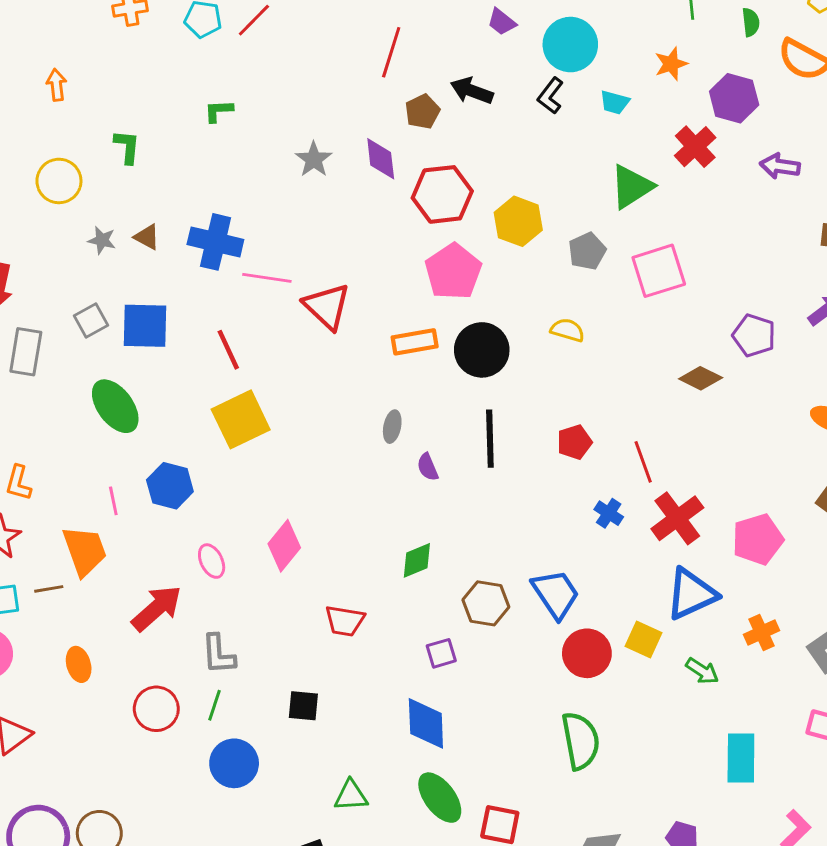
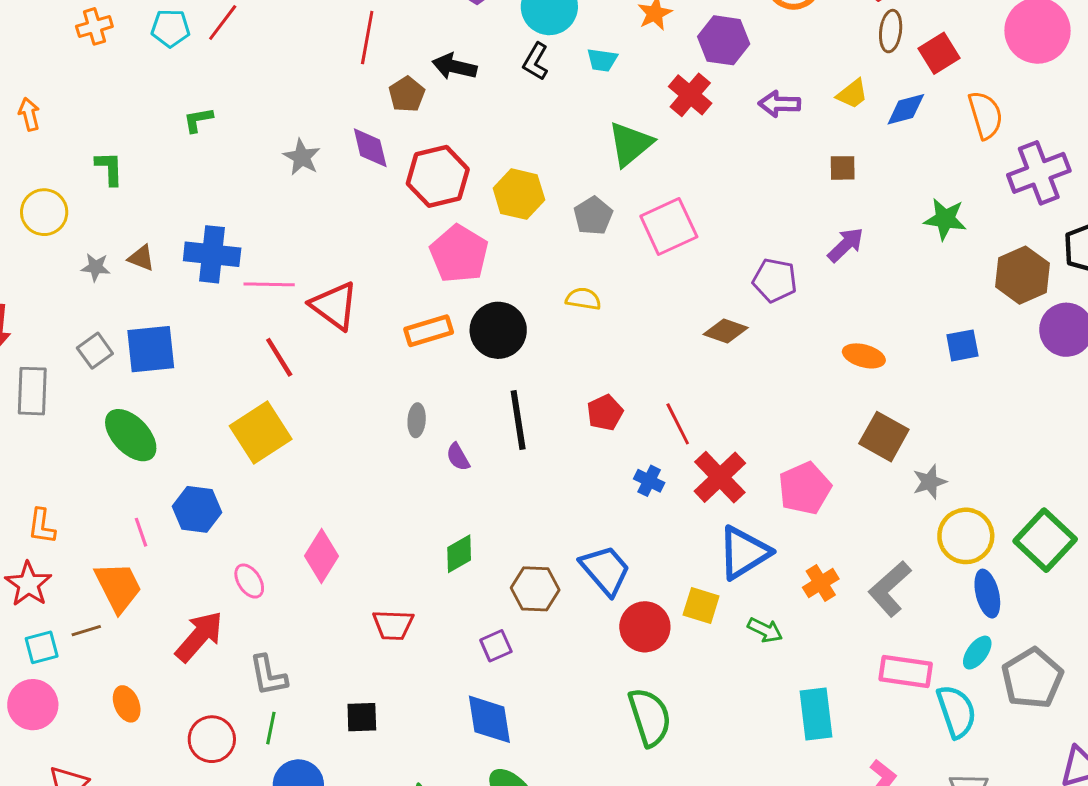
red line: (228, 350) -> (279, 357), moved

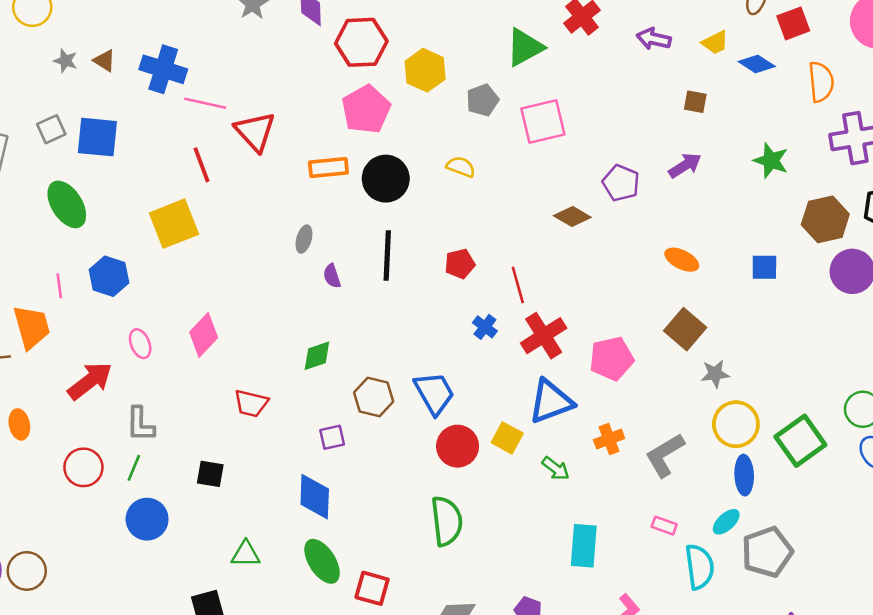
blue diamond: (906, 109) -> (757, 64), turned 36
pink rectangle: (906, 671) -> (664, 526), size x0.6

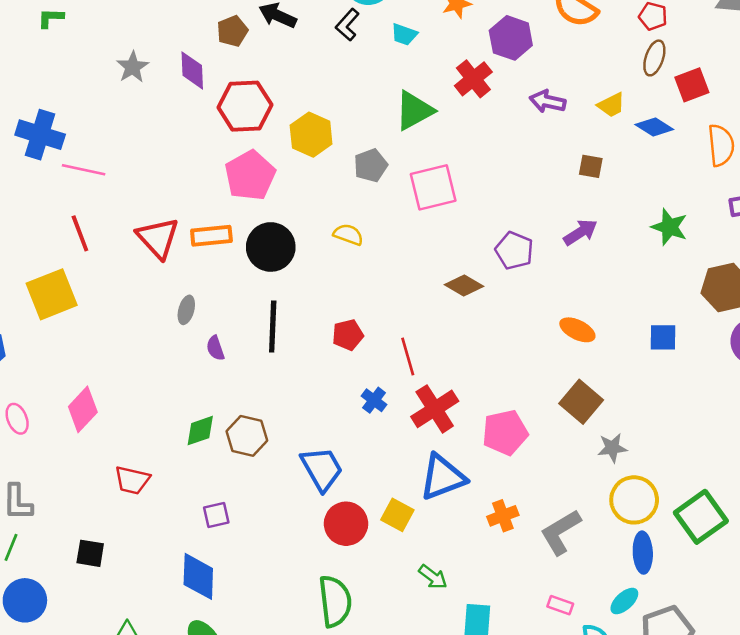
red triangle: (255, 132) -> (158, 238), moved
brown hexagon: (374, 397) -> (247, 436), moved
green arrow: (556, 469) -> (433, 577), moved

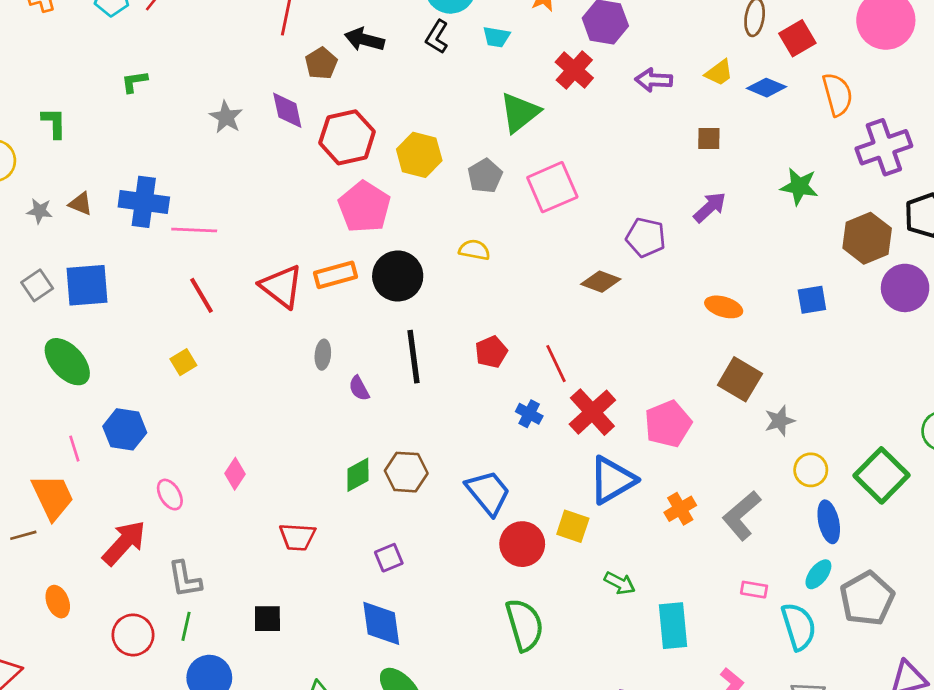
yellow square: (52, 294) -> (183, 362), size x0.5
pink diamond: (83, 409) -> (235, 474), size x0.7
yellow circle: (634, 500) -> (811, 470), size x0.7

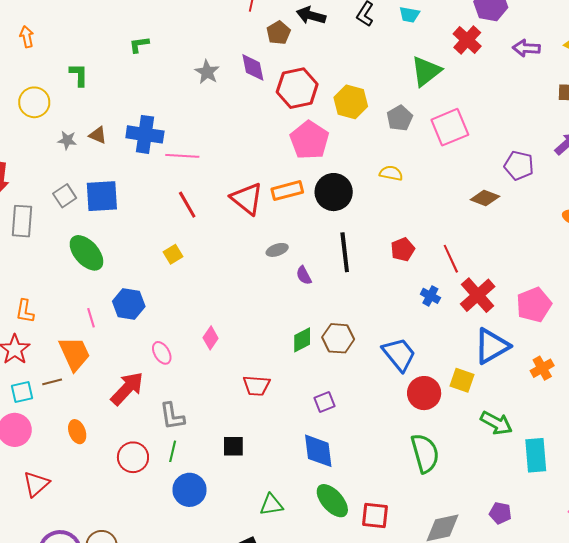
gray ellipse: (323, 355) -> (277, 250), turned 65
green arrow: (620, 583) -> (496, 423), size x1.4

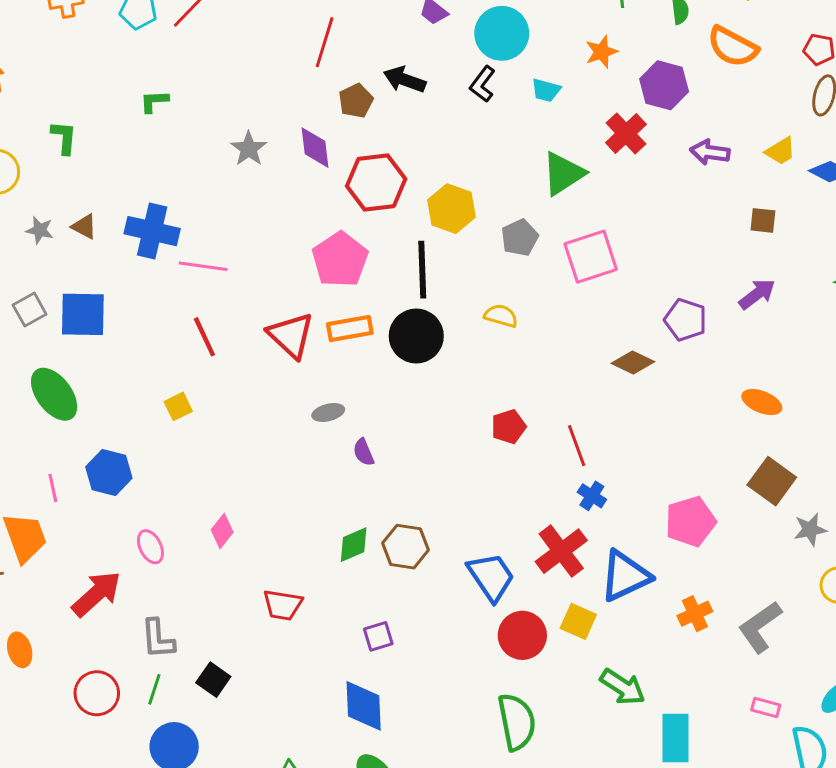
pink pentagon: (309, 140) -> (340, 260), moved
black line: (345, 252) -> (422, 270), moved
red cross: (478, 295) -> (561, 551), moved
blue cross: (430, 296) -> (592, 496), moved
black square: (233, 446) -> (213, 680), moved, turned 30

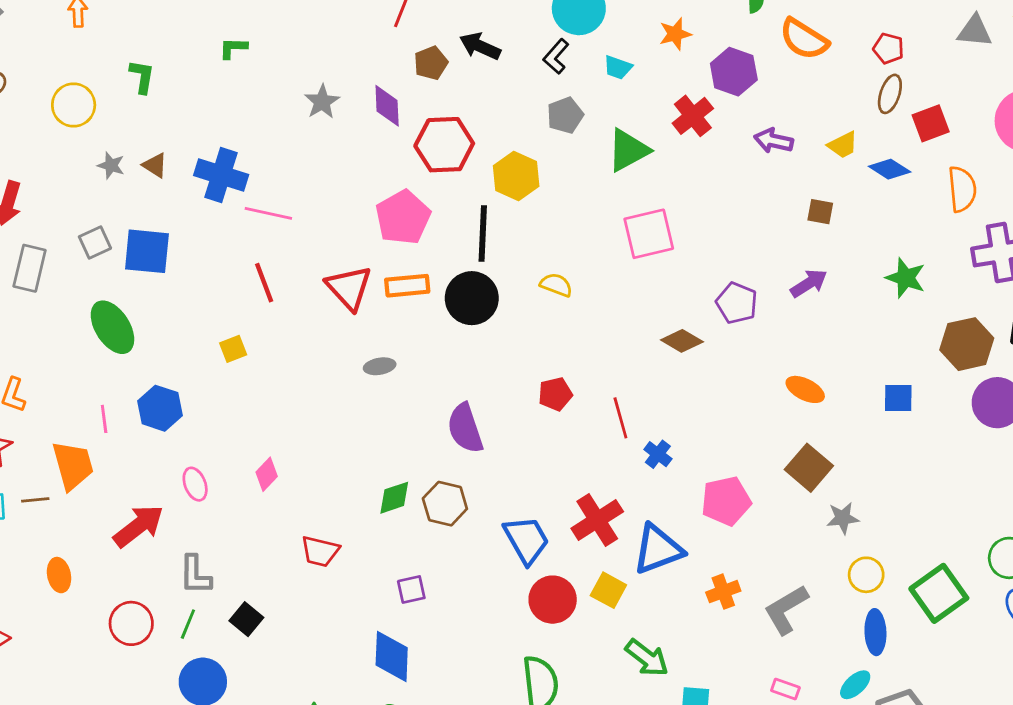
gray pentagon: (520, 238) -> (565, 115), moved
purple semicircle: (364, 452) -> (465, 428), moved, size x1.8
blue cross: (592, 496) -> (658, 454), moved

